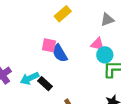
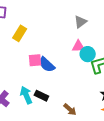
yellow rectangle: (63, 14) -> (20, 33), moved
cyan arrow: (30, 78) -> (26, 95), turned 108

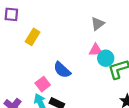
pink square: (35, 60) -> (43, 84), moved, turned -32

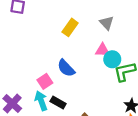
gray triangle: (98, 24) -> (107, 23), turned -40
yellow rectangle: (33, 37) -> (70, 27), moved

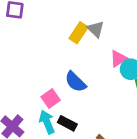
gray triangle: (107, 23) -> (96, 29), moved
pink triangle: (102, 50) -> (118, 59), turned -32

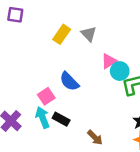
yellow rectangle: (79, 33) -> (62, 34), moved

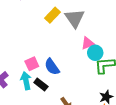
gray triangle: (89, 34) -> (75, 18), size x1.5
blue semicircle: (69, 81) -> (52, 67), moved

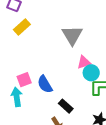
yellow rectangle: (53, 15) -> (22, 27), moved
black rectangle: (41, 84) -> (66, 106), moved

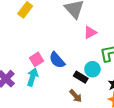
cyan circle: (91, 73) -> (92, 69), moved
cyan arrow: (17, 97) -> (32, 77), turned 36

